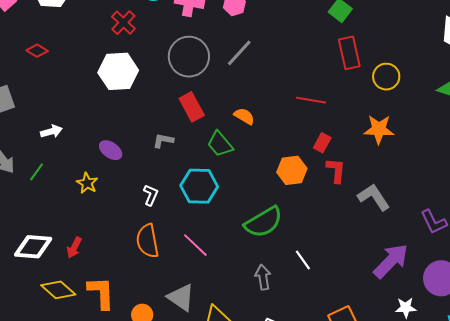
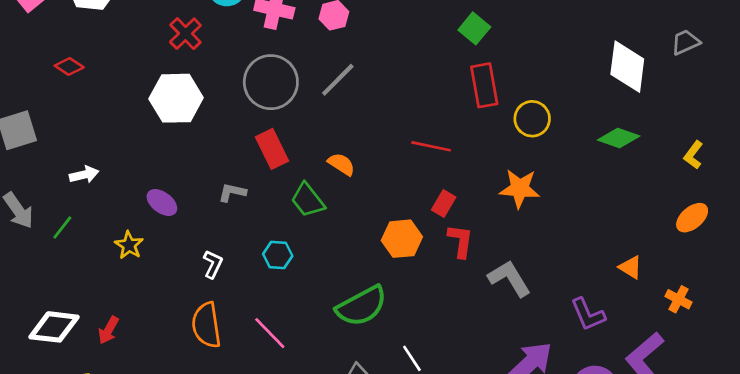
cyan hexagon: (199, 186) -> (278, 255), size x0.6

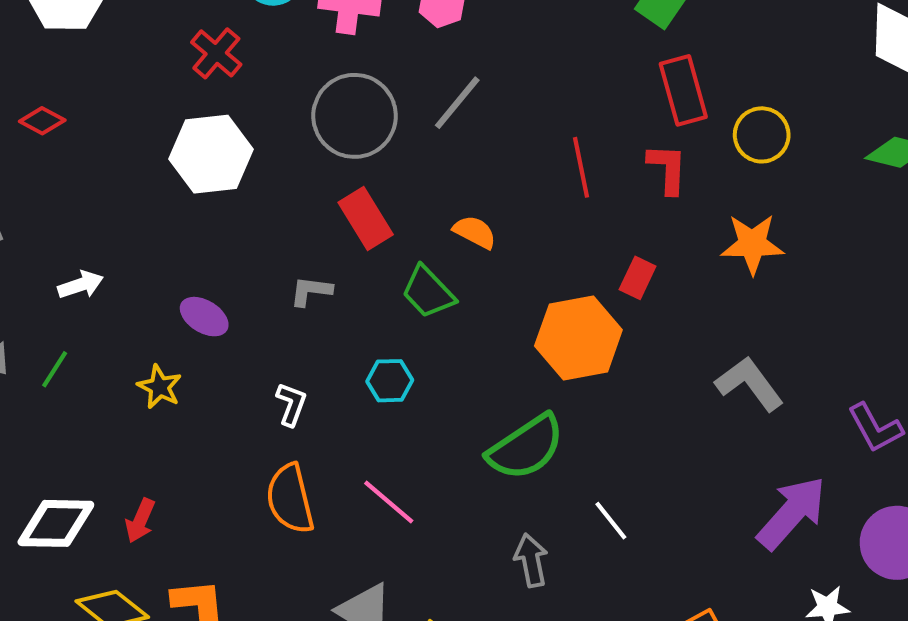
red line: (431, 146) -> (581, 167), moved, turned 72
orange hexagon: (402, 239) -> (578, 338), size x1.4
red L-shape: (460, 241) -> (667, 169), moved

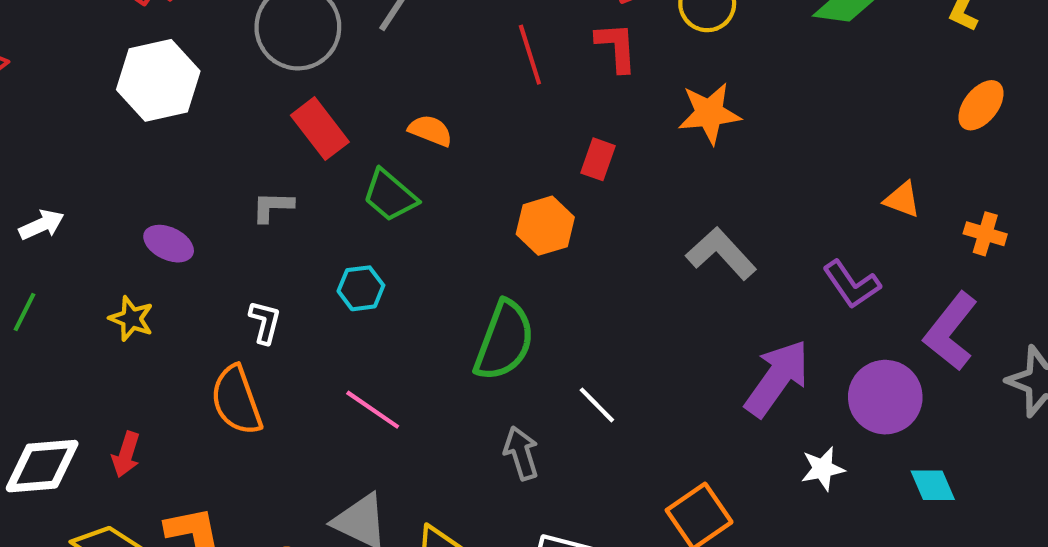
orange hexagon: (578, 338) -> (545, 226), size x0.7
green semicircle: (526, 447) -> (504, 341), turned -30
orange semicircle: (290, 499) -> (236, 400), moved

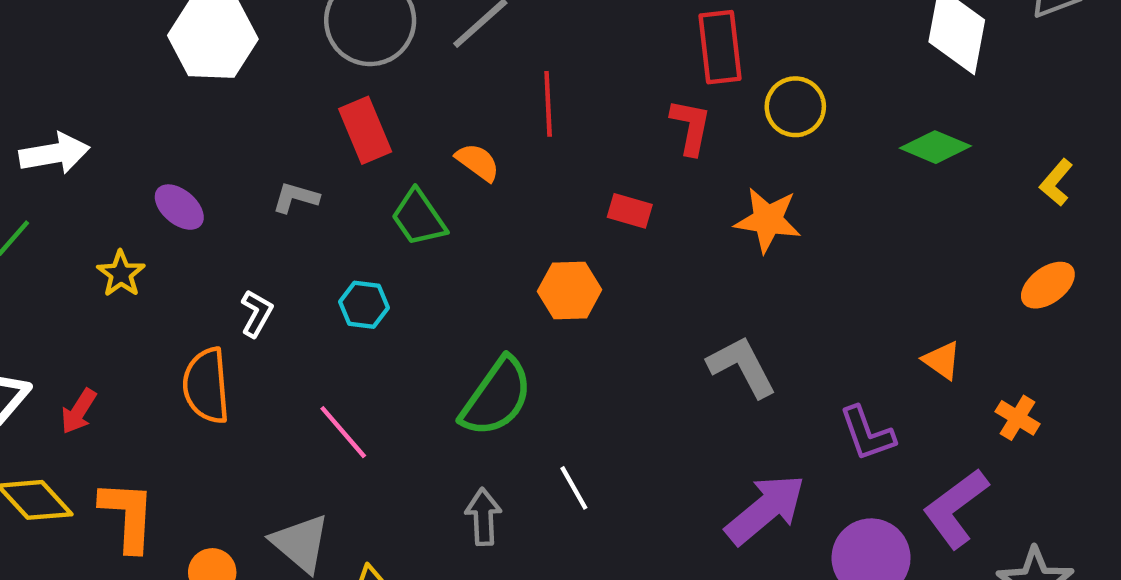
red line: (530, 55) -> (548, 104), moved
red rectangle: (598, 159) -> (630, 211), moved, turned 72
white arrow: (42, 225) -> (54, 153), size x1.4

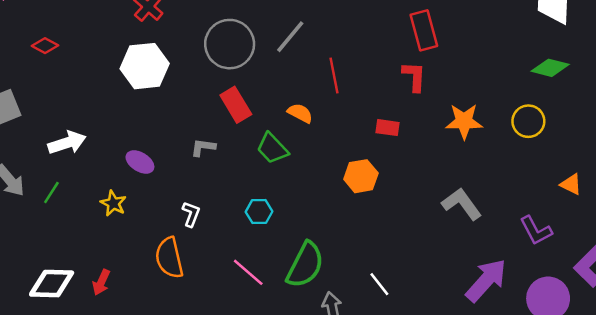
yellow circle: (795, 107) -> (528, 121), moved
cyan hexagon: (364, 305) -> (259, 212), moved
green semicircle: (496, 397) -> (305, 265), moved

